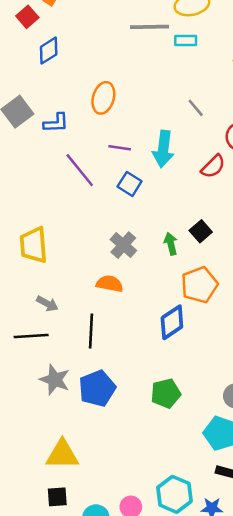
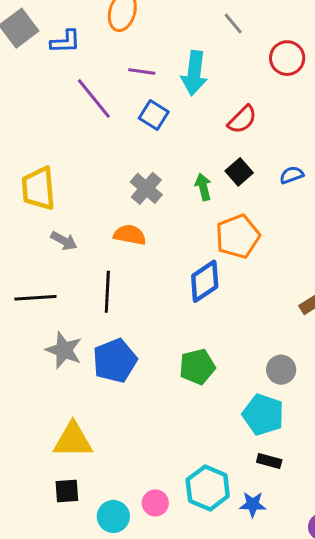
red semicircle: (213, 166) -> (242, 119), moved
gray arrow: (47, 304) -> (64, 241), moved

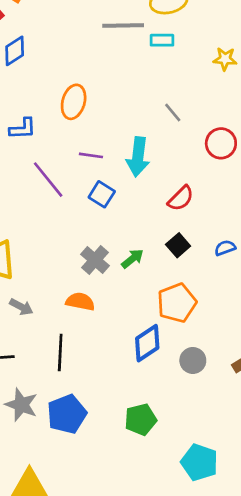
green arrow: (203, 187) -> (133, 259), moved, turned 65
gray circle: (281, 370) -> (193, 360), moved

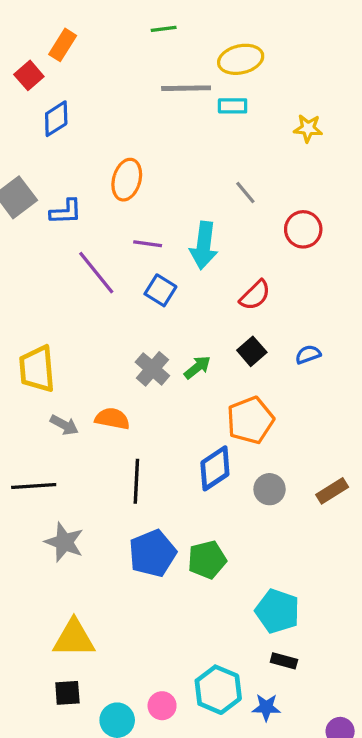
orange semicircle: (80, 302) -> (112, 419), moved
black line: (60, 352) -> (136, 481), moved
blue pentagon: (67, 414) -> (152, 553), moved

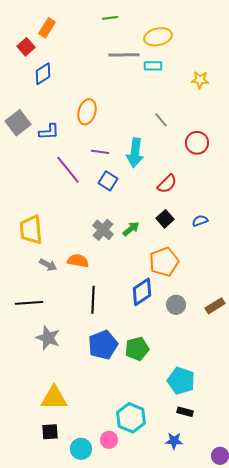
cyan hexagon: (218, 690) -> (131, 418), moved

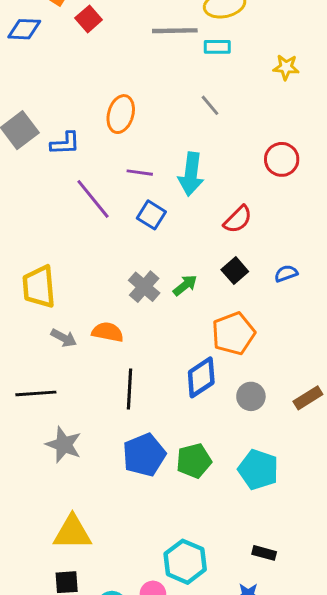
red square: (26, 47) -> (89, 19), moved
blue diamond: (43, 74) -> (24, 29), moved, turned 35
gray line: (161, 120) -> (210, 105), moved
cyan pentagon: (181, 381) -> (258, 470), moved

